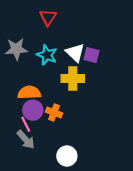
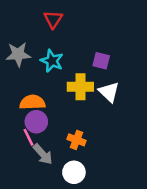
white triangle: (75, 53) -> (109, 92), moved
orange cross: (54, 113) -> (77, 140), moved
gray arrow: (26, 140) -> (43, 154), moved

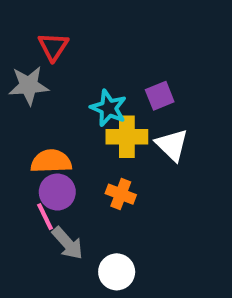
red triangle: (53, 19) -> (53, 47), moved
cyan star: (52, 61) -> (108, 108), moved
purple square: (101, 61) -> (160, 96), turned -36
orange cross: (77, 140) -> (121, 194), moved

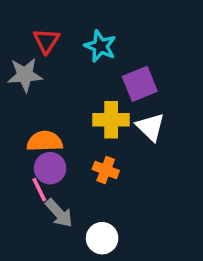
purple square: (160, 96) -> (140, 84), size x1.4
cyan star: (108, 108) -> (100, 46), moved

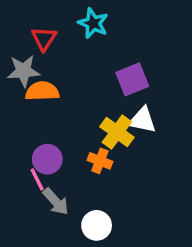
cyan star: (100, 46) -> (93, 23), moved
yellow cross: (111, 120) -> (117, 132), moved, turned 36
white triangle: (151, 127) -> (142, 120), turned -32
orange semicircle: (45, 141) -> (42, 91), moved

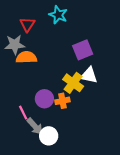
purple circle: (47, 159) -> (44, 99), moved
orange cross: (100, 161) -> (62, 101), turned -32
white circle: (97, 225) -> (49, 136), moved

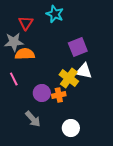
pink line: (23, 113) -> (14, 79), moved
white circle: (49, 136) -> (71, 128), moved

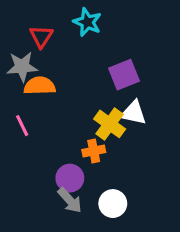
purple circle: (42, 93) -> (70, 178), moved
gray arrow: (33, 119) -> (70, 200), moved

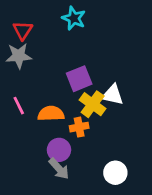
red triangle: (41, 36) -> (23, 30), moved
purple square: (124, 75) -> (79, 79), moved
orange semicircle: (40, 86) -> (51, 114), moved
white circle: (113, 204) -> (115, 173), moved

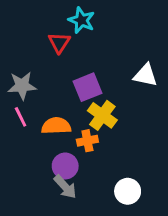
red triangle: (23, 30) -> (59, 43), moved
gray star: (19, 56) -> (22, 86), moved
white triangle: (113, 95) -> (145, 75), moved

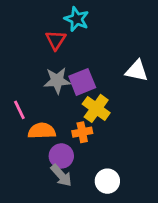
gray star: (22, 86) -> (57, 81), moved
orange semicircle: (56, 126) -> (42, 131), moved
white circle: (128, 191) -> (107, 181), moved

